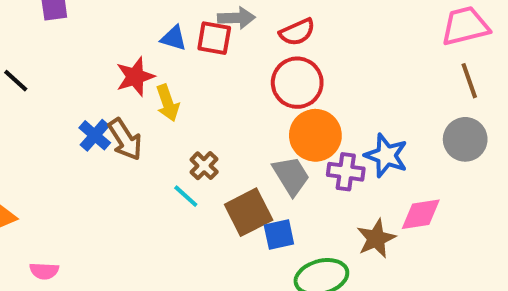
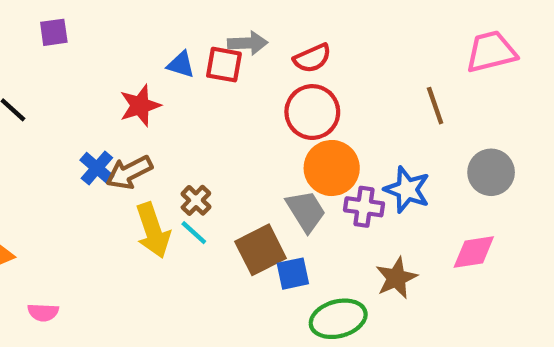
brown line: (469, 81) -> (435, 106), moved
yellow arrow: (168, 103) -> (153, 230), moved, size x1.4
brown arrow: (125, 139) -> (129, 172), turned 96
brown cross: (204, 166) -> (196, 200), moved
pink diamond: (421, 214) -> (474, 252), moved

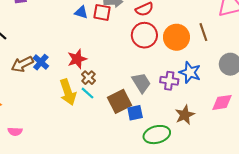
red star: (140, 106) -> (77, 59), moved
orange circle: (332, 168) -> (176, 37), moved
brown arrow: (129, 172) -> (22, 64), moved

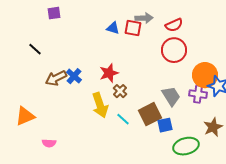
orange circle: (176, 37) -> (205, 75), moved
cyan line: (87, 93) -> (123, 119), moved

